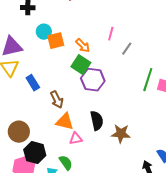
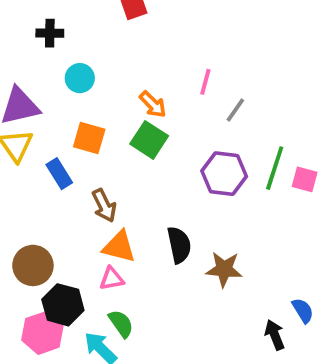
orange square: (56, 41) -> (89, 138), moved, turned 30
purple hexagon: (93, 80) -> (224, 174), moved
pink triangle: (76, 139) -> (112, 279), moved

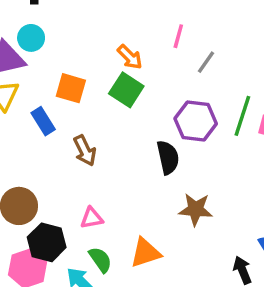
cyan circle: (80, 78) -> (31, 38), moved
black semicircle: (179, 245) -> (168, 157), moved
orange triangle: (119, 247) -> (145, 253), moved, turned -32

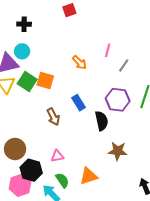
green square: (126, 90) -> (27, 82), moved
blue rectangle: (43, 121) -> (78, 103), moved

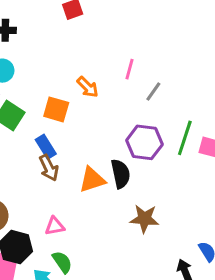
orange square: (45, 81) -> (56, 109), moved
blue rectangle: (78, 103) -> (46, 147), moved
orange triangle: (89, 176) -> (92, 180), moved

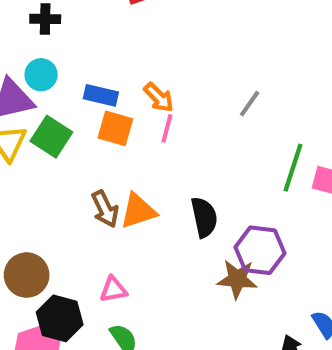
pink line: (130, 69) -> (167, 128), moved
purple hexagon: (144, 142) -> (260, 250), moved
blue rectangle: (46, 147) -> (101, 95), moved, turned -45
orange triangle: (92, 180) -> (138, 211), moved

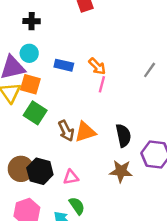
orange square: (115, 128) -> (30, 84), moved
green square: (51, 137) -> (35, 113), moved
brown star: (237, 279) -> (121, 171), moved
black hexagon: (60, 318) -> (40, 171), moved

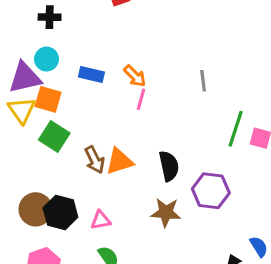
gray line: (150, 70) -> (203, 81), turned -42

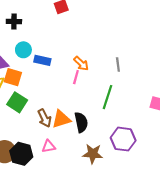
cyan circle: (46, 59) -> (23, 50), moved
orange arrow: (135, 76) -> (81, 63), moved
green line: (236, 129) -> (107, 97), moved
black semicircle: (169, 166) -> (81, 122), moved
pink triangle: (101, 220) -> (49, 146), moved

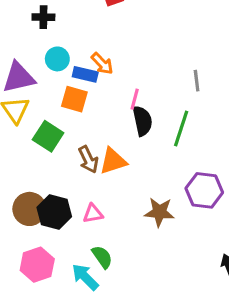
orange arrow: (81, 63) -> (102, 64), moved
orange square: (13, 77) -> (74, 99), moved
black semicircle: (81, 122) -> (142, 121), moved
pink triangle: (49, 146) -> (93, 214), moved

